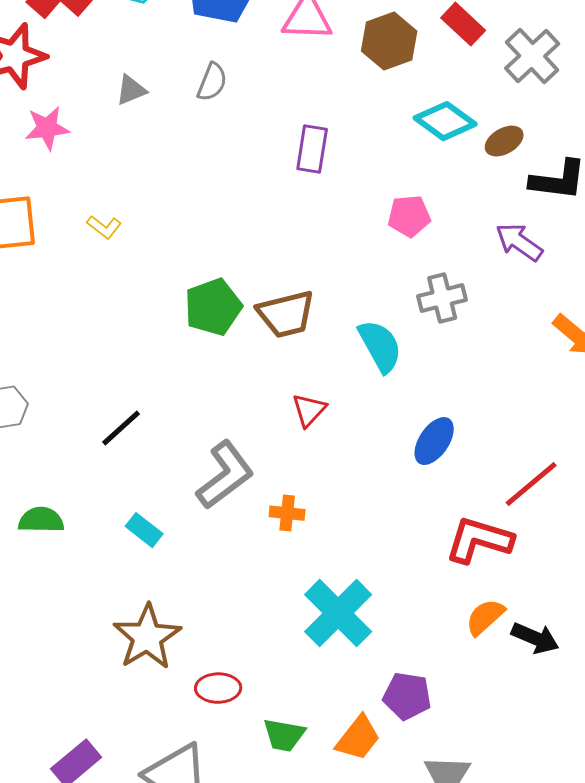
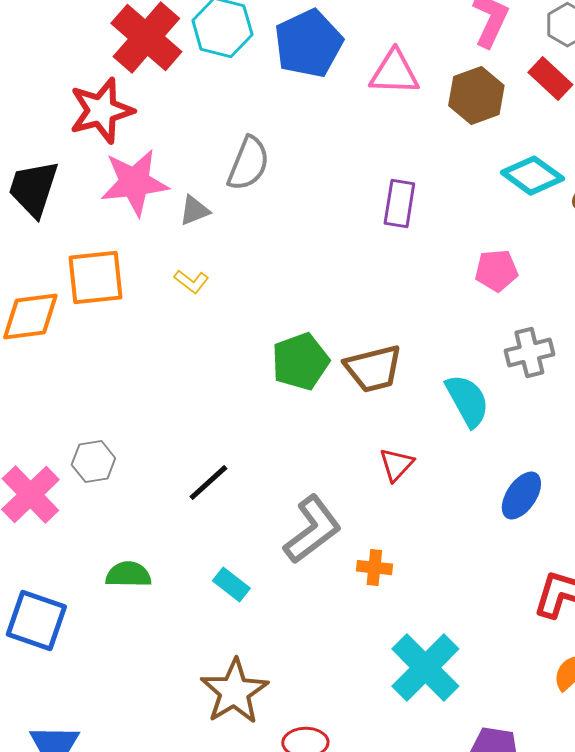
gray semicircle: (212, 82) -> (248, 164), moved, size x1.4
gray triangle: (131, 90) -> (194, 211), moved
pink star: (47, 128) -> (134, 183), size x1.5

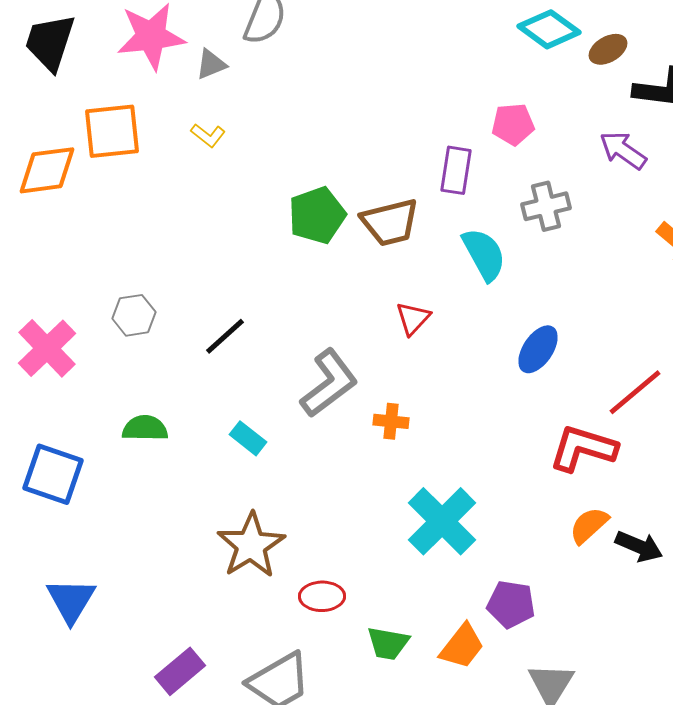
purple rectangle: (399, 204) -> (456, 170), moved
gray hexagon: (93, 462) -> (134, 315), moved

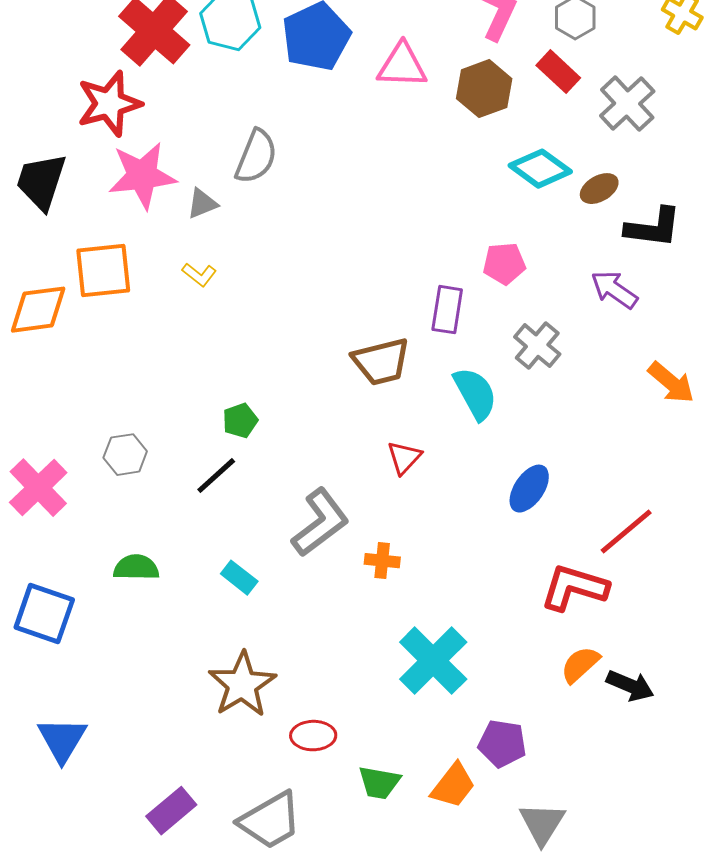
gray cross: (546, 206) -> (537, 346), turned -36
green pentagon: (317, 215) -> (240, 421), moved, size x0.6

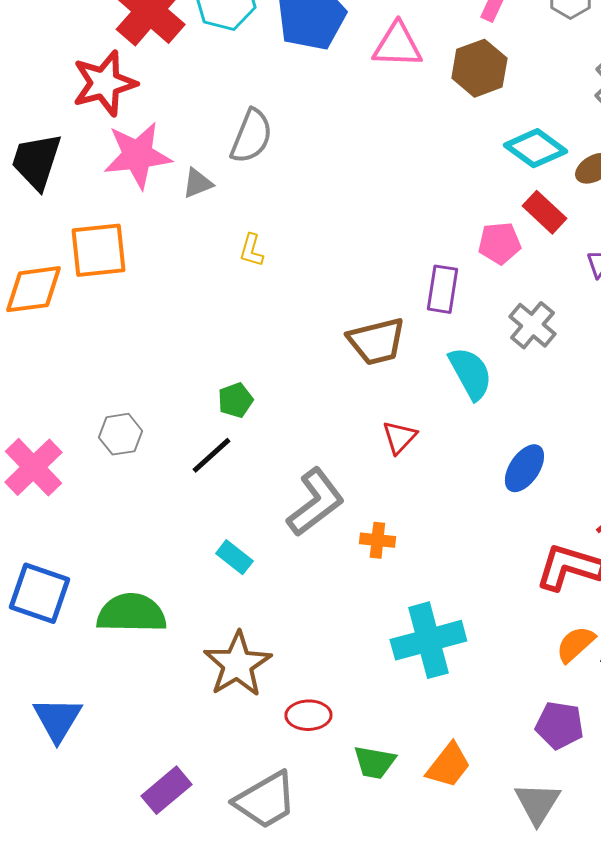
red rectangle: (558, 72) -> (544, 212), moved
yellow L-shape: (199, 275) -> (251, 250), moved, turned 68
green semicircle: (136, 568) -> (131, 613), moved, size x1.5
cyan cross: (433, 661) -> (428, 640), turned 30
purple pentagon: (502, 744) -> (559, 725), moved

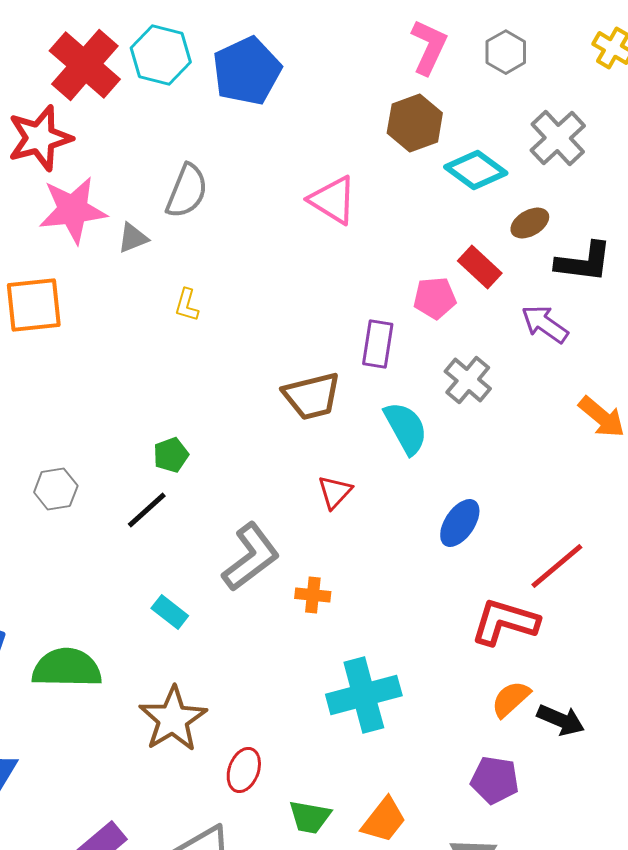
pink triangle: (397, 45) -> (333, 200), moved, turned 30
cyan diamond: (535, 148) -> (476, 170), moved
red ellipse: (308, 715) -> (244, 770), turned -69

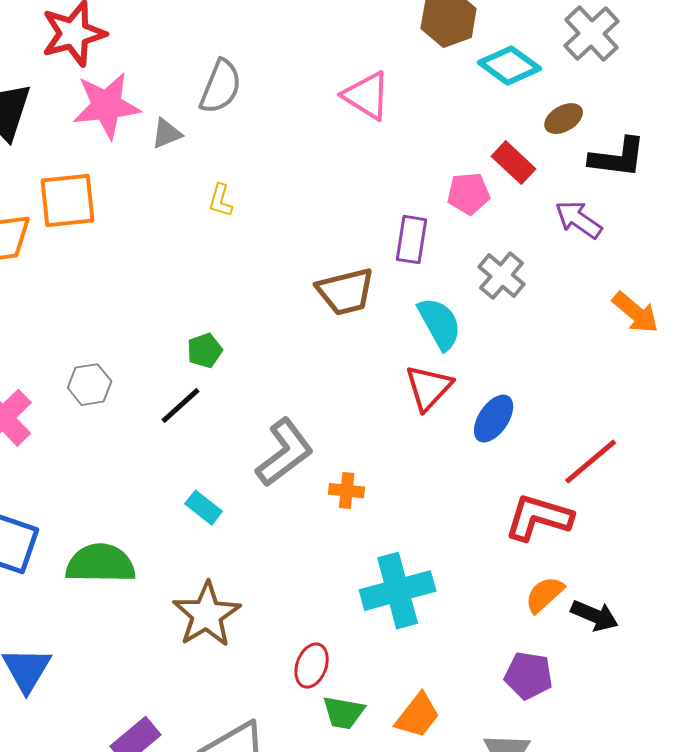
red triangle: (335, 492) -> (429, 388), moved, size x1.4
red ellipse: (244, 770) -> (312, 666), moved

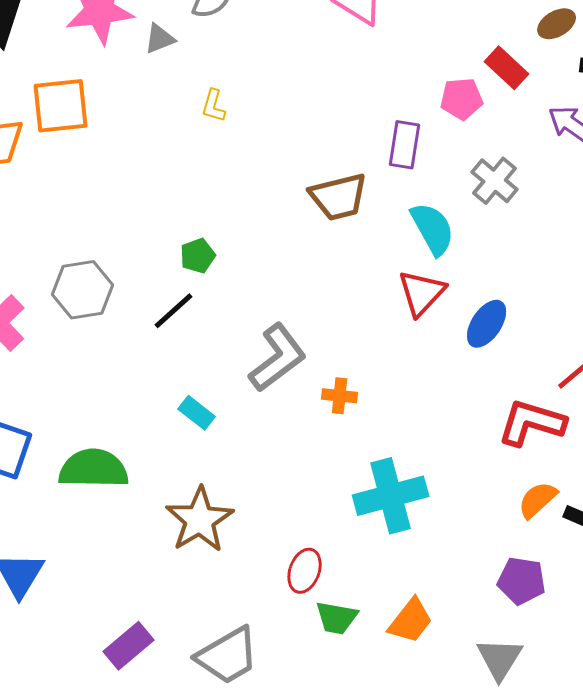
gray hexagon: (90, 385) -> (83, 290), size x1.4

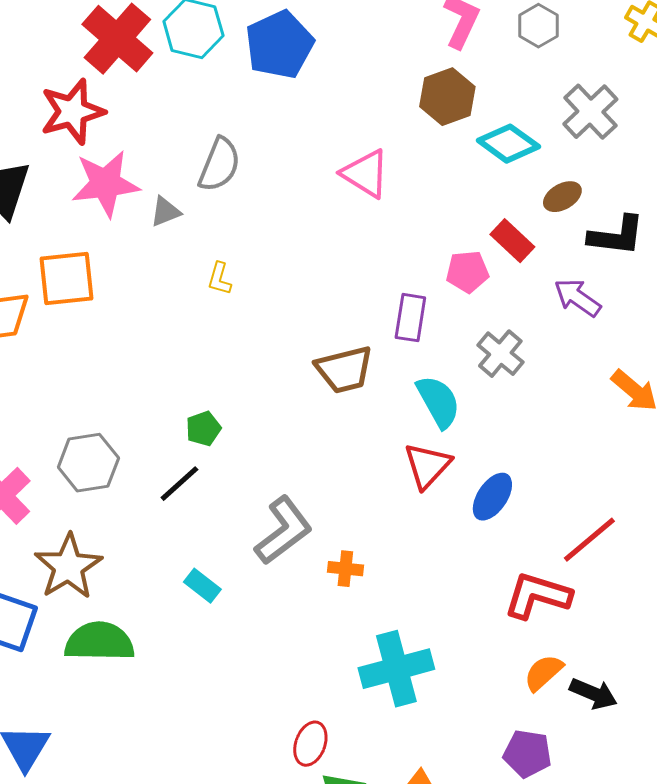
brown star: (200, 520) -> (68, 567), moved

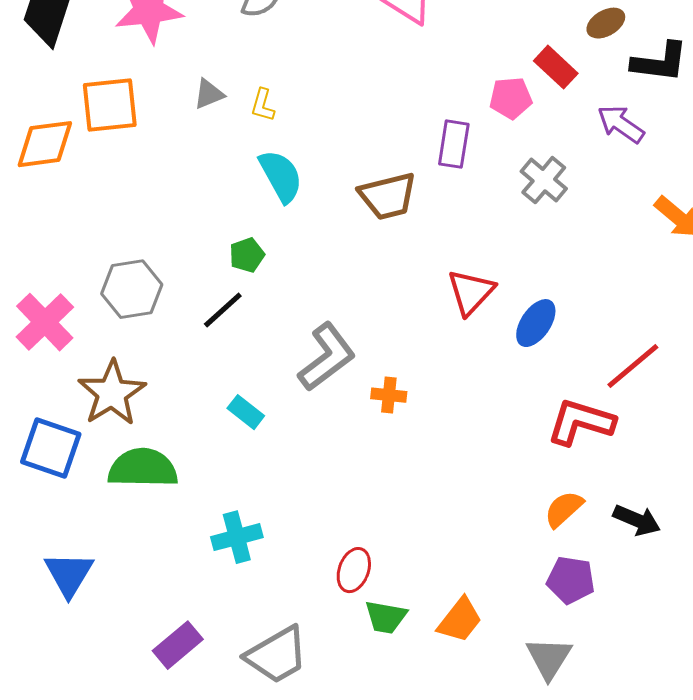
gray triangle: (165, 212) -> (209, 94), moved
cyan semicircle: (438, 402) -> (281, 176), moved
cyan cross: (396, 669) -> (237, 537), moved, size x0.7
orange semicircle: (543, 673) -> (564, 509), moved

